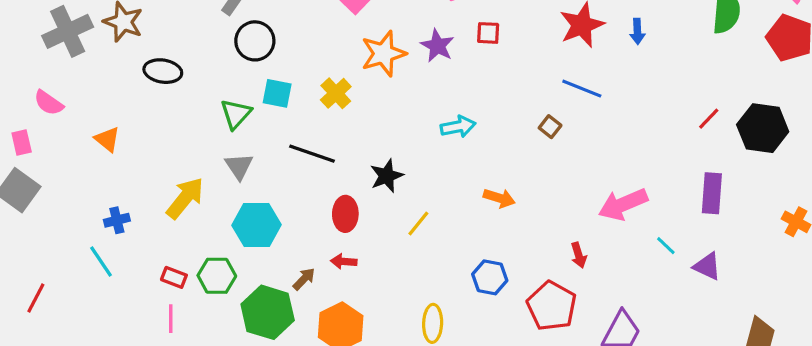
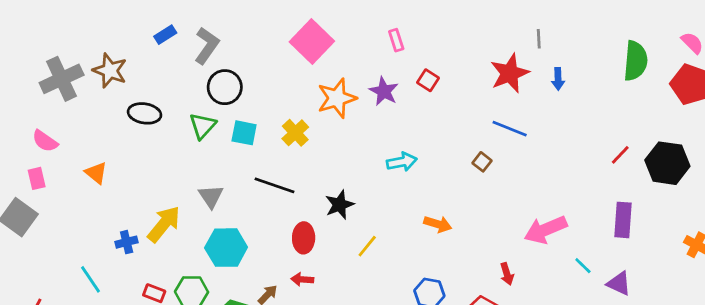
red square: (488, 33) -> (428, 80), turned 30
green triangle: (236, 114) -> (203, 126), moved
pink rectangle: (22, 142) -> (37, 178), moved
blue cross: (117, 220) -> (127, 242), moved

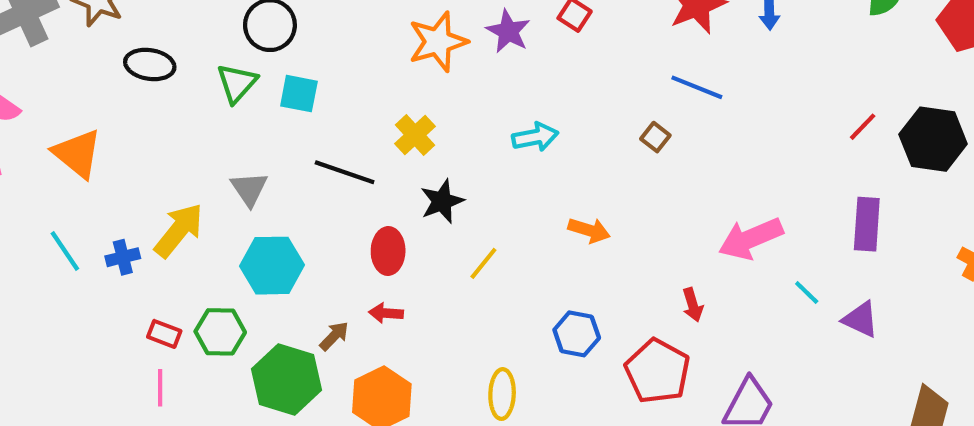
yellow cross: (295, 133) -> (415, 135), moved
orange triangle: (96, 173) -> (77, 154), size x1.5
cyan line: (91, 279) -> (65, 251), moved

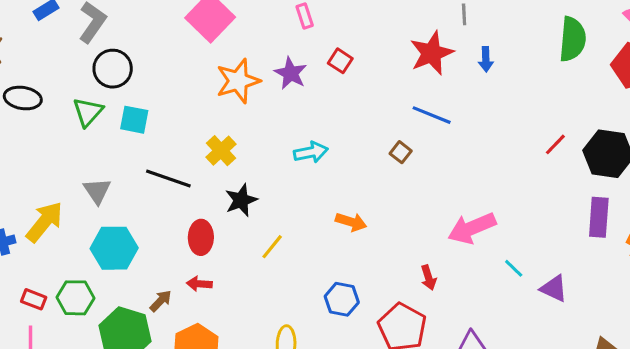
purple rectangle: (867, 224) -> (599, 217), moved

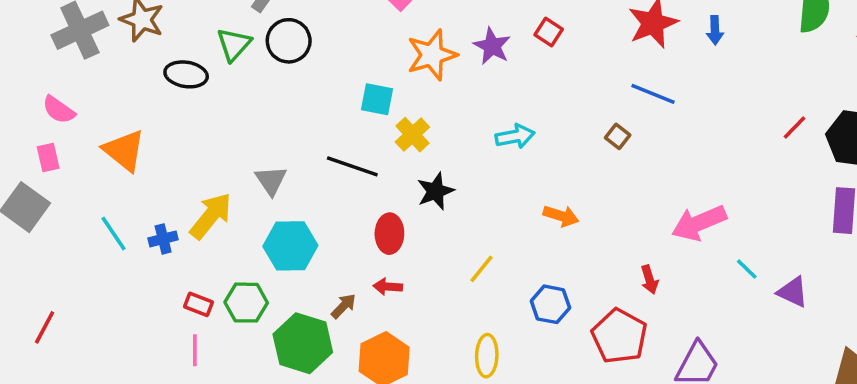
green triangle: (88, 112) -> (234, 44), moved
cyan square: (134, 120) -> (377, 99), moved
yellow line: (272, 247) -> (481, 269), moved

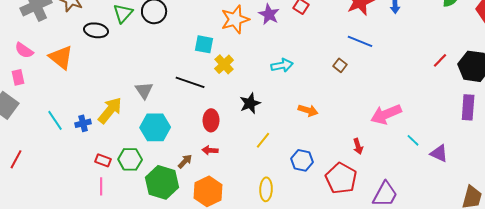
orange triangle: (124, 150) -> (61, 57), moved
black star: (435, 191) -> (250, 103), moved
red line: (45, 327) -> (16, 159), moved

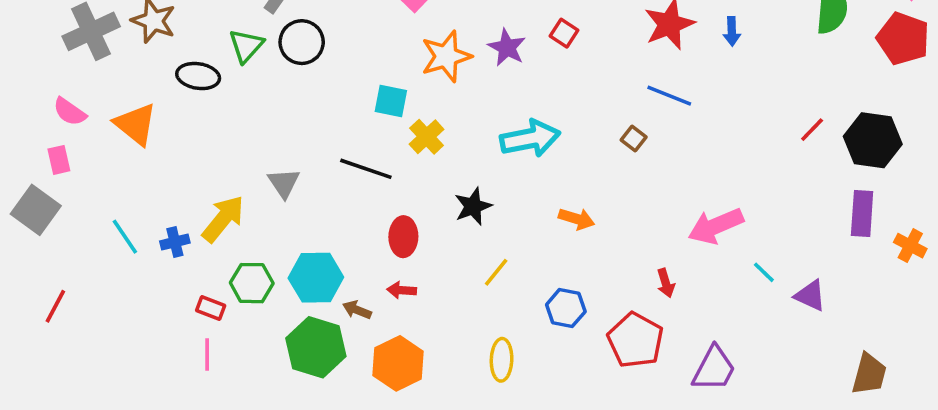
cyan arrow: (282, 65) -> (530, 138), size x1.5
cyan hexagon: (155, 127) -> (316, 278), moved
green hexagon: (130, 159) -> (252, 283), moved
brown arrow: (185, 161) -> (357, 310), turned -112

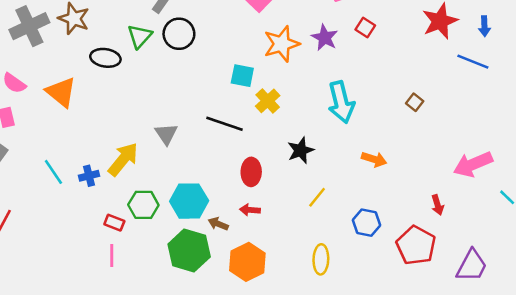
blue line: (669, 96) -> (473, 62), moved
cyan arrow: (530, 138) -> (341, 102), turned 87

